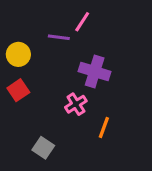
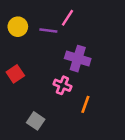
yellow circle: (18, 54) -> (18, 27), moved
pink cross: (76, 104) -> (62, 85), turned -36

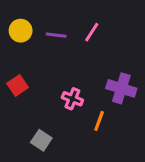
pink line: (68, 18) -> (92, 32), moved
purple cross: (78, 59) -> (121, 88), moved

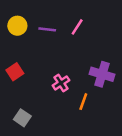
pink cross: (72, 99) -> (61, 83), turned 35
gray square: (41, 140) -> (22, 118), moved

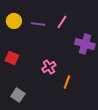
red square: (15, 72) -> (12, 58), turned -32
purple cross: (102, 74) -> (85, 44), moved

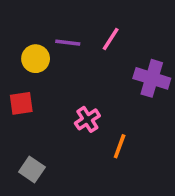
yellow circle: (14, 21) -> (36, 59), moved
red square: (12, 58) -> (21, 103), turned -32

